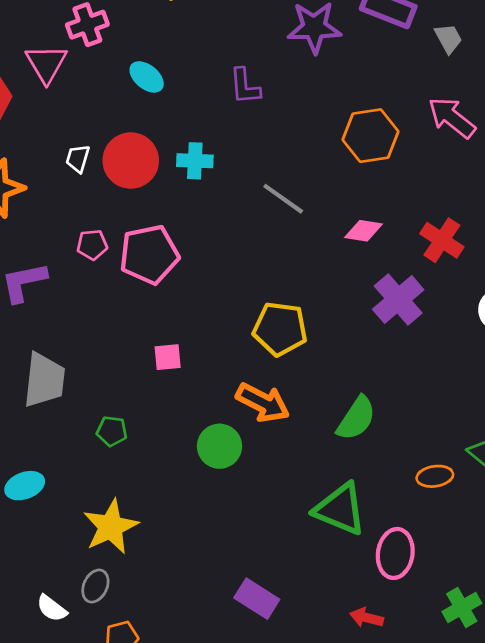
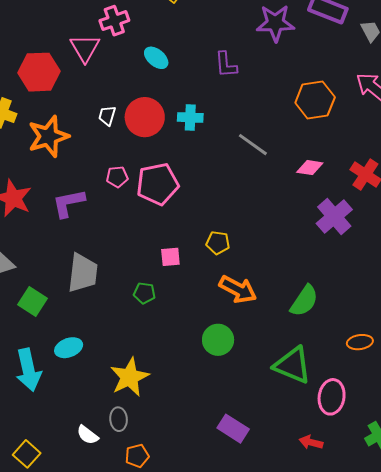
yellow pentagon: (280, 329) -> (218, 243), moved, size x0.6
green pentagon: (112, 431) -> (144, 293), moved
green circle: (220, 446) -> (218, 340), moved
gray ellipse: (95, 586) -> (119, 419), turned -30

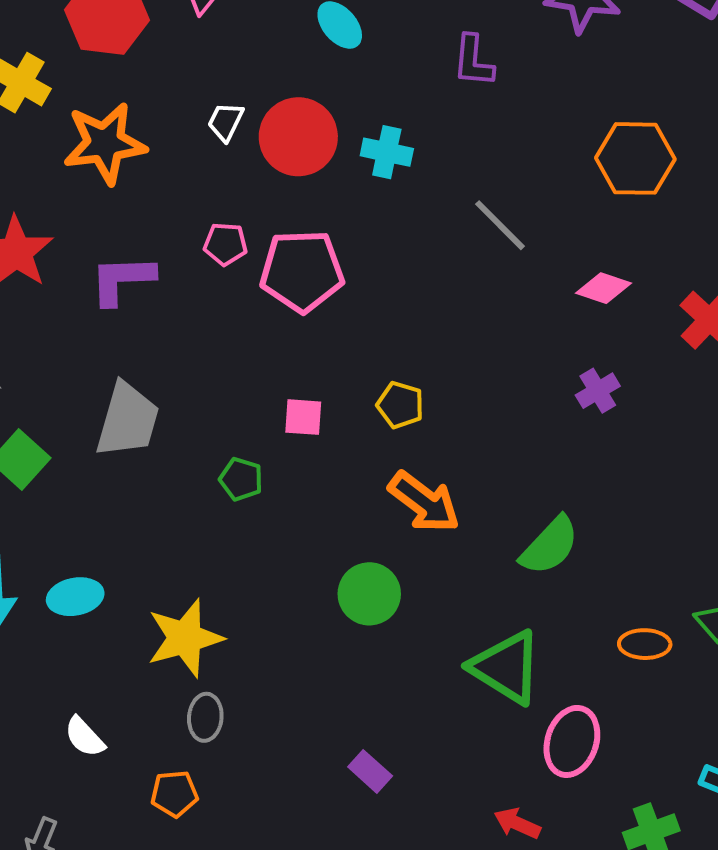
purple cross: (334, 216) -> (598, 391), moved, size x0.6
cyan ellipse: (69, 348) -> (75, 597), moved
gray ellipse: (119, 419) -> (205, 717), moved
purple rectangle: (233, 429) -> (370, 771), size x0.7

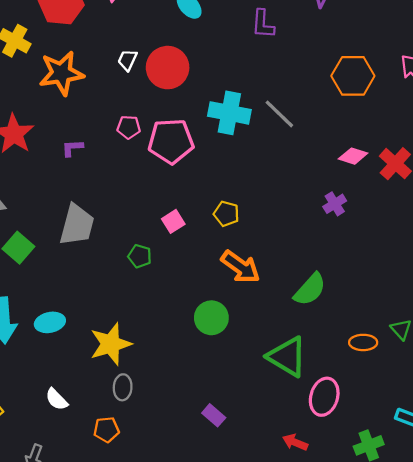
cyan cross: (387, 152) -> (229, 113), moved, size x1.5
purple L-shape: (122, 280) -> (72, 148), size x0.6
pink diamond: (604, 288) -> (353, 156), moved
pink square: (303, 417) -> (173, 221), turned -35

